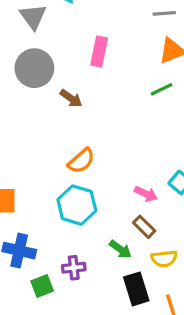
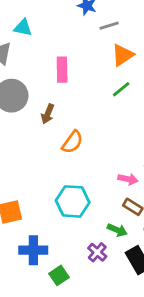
brown arrow: (71, 98) -> (48, 114), turned 90
orange semicircle: (81, 161) -> (72, 142), moved
purple cross: (74, 268) -> (97, 252), moved, turned -30

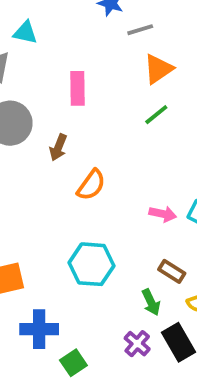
pink arrow: (128, 179) -> (163, 214), moved
green arrow: (117, 230) -> (151, 302), turned 42
purple cross: (97, 252) -> (137, 344), moved

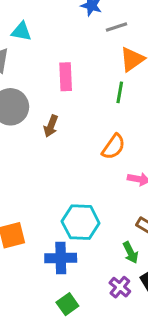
green line: (156, 115) -> (120, 92), moved, turned -40
orange semicircle: (91, 185) -> (114, 147), moved
blue cross: (39, 329) -> (61, 258), moved

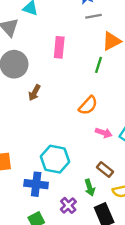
gray line: (116, 27) -> (94, 16), moved
brown arrow: (51, 126) -> (34, 93), moved
purple cross: (120, 287) -> (68, 205), moved

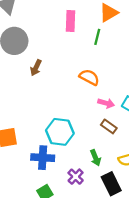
pink rectangle: (59, 47) -> (70, 21), moved
orange semicircle: (88, 105) -> (89, 77), turned -102
brown rectangle: (105, 170) -> (109, 126), moved

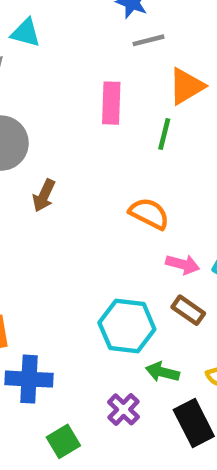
cyan hexagon: (60, 132) -> (127, 326), moved
blue cross: (43, 158) -> (29, 379), moved
green arrow: (95, 158) -> (162, 372), turned 126

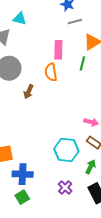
orange semicircle: (149, 214) -> (51, 72), moved, turned -126
green arrow: (162, 372) -> (91, 167), moved, turned 104
green square: (63, 441) -> (22, 197), moved

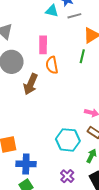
cyan triangle: (20, 19) -> (52, 11), moved
pink rectangle: (58, 50) -> (43, 45), moved
brown arrow: (29, 92) -> (31, 84), size x1.5

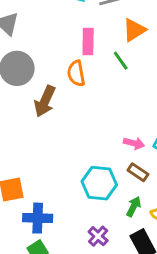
pink rectangle: (43, 45) -> (88, 41), moved
green line: (82, 56) -> (121, 61), turned -48

